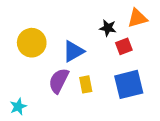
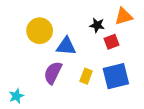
yellow circle: (32, 43) -> (40, 31), moved
blue triangle: (73, 51) -> (66, 46), turned 35
yellow rectangle: (86, 84) -> (86, 76), moved, turned 32

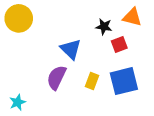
orange triangle: (124, 16) -> (132, 17), turned 30
yellow circle: (40, 31) -> (19, 18), moved
blue triangle: (66, 46) -> (71, 49), turned 40

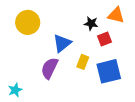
yellow circle: (19, 18) -> (28, 22), moved
blue triangle: (71, 49) -> (62, 43), turned 36
yellow rectangle: (92, 81) -> (83, 62), moved

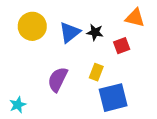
black star: (91, 23) -> (95, 32), moved
blue triangle: (62, 43) -> (70, 32), moved
blue square: (109, 71) -> (113, 98), moved

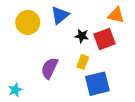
blue triangle: (70, 32) -> (60, 15), moved
black star: (95, 32) -> (82, 36), moved
red square: (122, 46) -> (105, 39), size x1.5

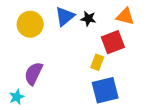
black star: (82, 36) -> (88, 19), moved
yellow rectangle: (83, 62) -> (97, 62), moved
purple semicircle: (50, 68) -> (33, 73), moved

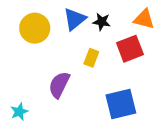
yellow rectangle: (97, 62) -> (91, 58), moved
purple semicircle: (33, 73) -> (59, 85), moved

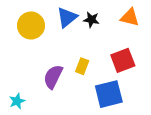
red square: (130, 49) -> (123, 60), moved
yellow rectangle: (91, 58) -> (82, 66), moved

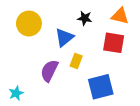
blue triangle: (67, 17) -> (64, 37), moved
red square: (123, 60) -> (114, 43), moved, turned 30

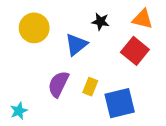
red square: (114, 43) -> (135, 51), turned 30
yellow rectangle: (76, 61) -> (90, 87), moved

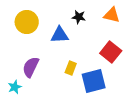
blue triangle: (76, 45) -> (60, 35), turned 36
red square: (135, 51) -> (111, 52), moved
purple semicircle: (58, 84) -> (31, 67), moved

